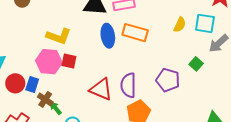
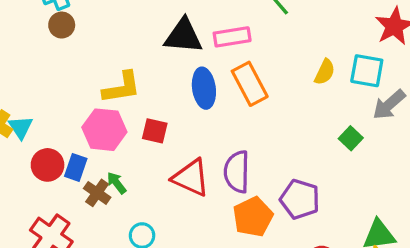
orange rectangle: (135, 33) -> (250, 84), turned 45
yellow L-shape: (59, 36) -> (122, 88), turned -30
red square: (69, 61) -> (155, 131), moved
purple pentagon: (168, 80) -> (300, 199), moved
green arrow: (56, 108) -> (116, 183), moved

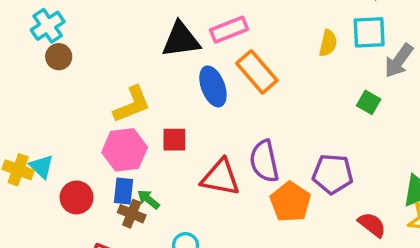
blue rectangle: (76, 167) -> (123, 191), moved

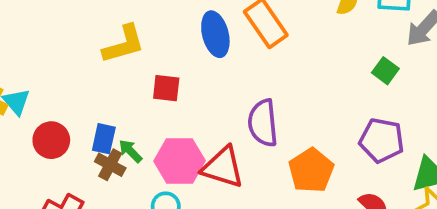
pink hexagon: (125, 150) -> (180, 161), moved
purple pentagon: (333, 174) -> (382, 140), moved
red triangle: (220, 178) -> (223, 167), moved
orange pentagon: (290, 202) -> (311, 170), moved

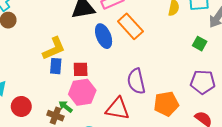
blue rectangle: (104, 139) -> (56, 66), moved
pink hexagon: (180, 161) -> (82, 92), moved
orange pentagon: (311, 170) -> (166, 104), turned 30

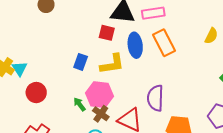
yellow L-shape: (54, 48) -> (112, 64), moved
red square: (81, 69) -> (107, 33), moved
brown cross: (55, 116) -> (101, 114), moved

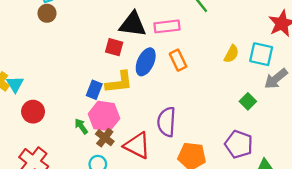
orange rectangle: (164, 43) -> (178, 60), size x0.7
blue ellipse: (135, 45) -> (146, 62), turned 30
blue rectangle: (81, 62) -> (94, 90), moved

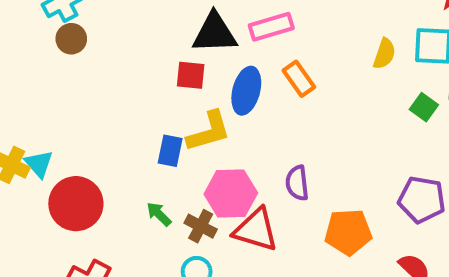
green square: (248, 101) -> (424, 107), moved
red circle: (33, 112) -> (76, 204), size x1.4
pink hexagon: (104, 116) -> (231, 193), moved
purple semicircle: (167, 122) -> (297, 183), size x0.7

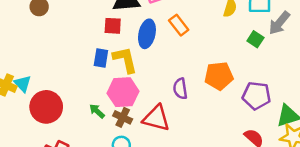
yellow L-shape: (209, 131) -> (125, 60), turned -84
blue rectangle: (170, 151) -> (101, 58), moved
pink hexagon: (231, 193) -> (123, 92), moved
orange pentagon: (348, 232) -> (219, 76), moved

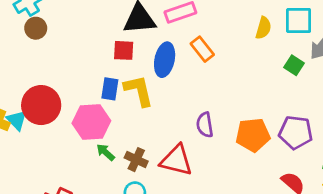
orange pentagon: (219, 76) -> (253, 135), moved
pink hexagon: (123, 92) -> (91, 122), moved
red circle: (46, 107) -> (41, 105), moved

